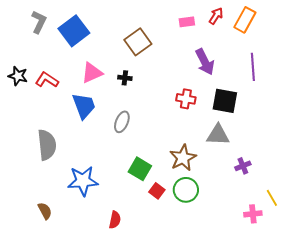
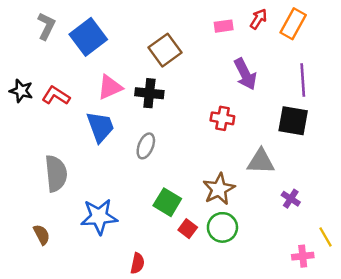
black cross: (125, 78) -> (149, 93), size x1.6
black square: (225, 101) -> (293, 121), moved
purple cross: (243, 166) -> (291, 199), turned -35
brown semicircle: (45, 211) -> (42, 235), moved

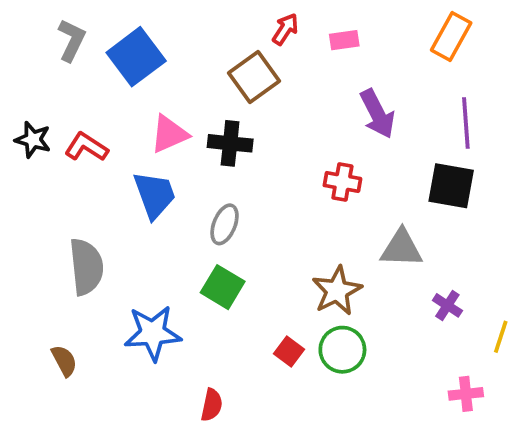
red arrow: (258, 19) -> (285, 29), moved
green square: (167, 202) -> (223, 287), moved
yellow line: (325, 237) -> (501, 337), moved, turned 48

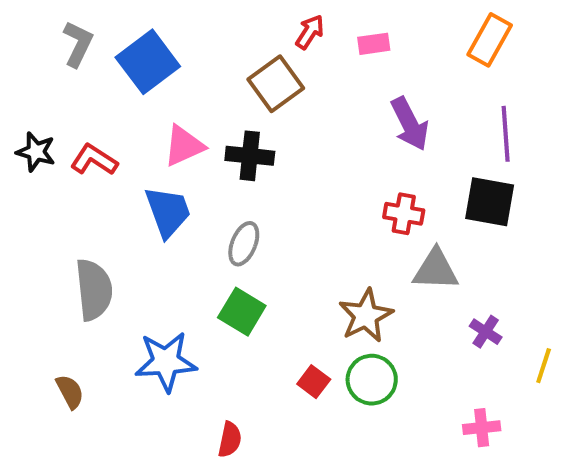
red cross: (342, 182) -> (404, 214), moved
pink cross: (466, 394) -> (482, 428), moved

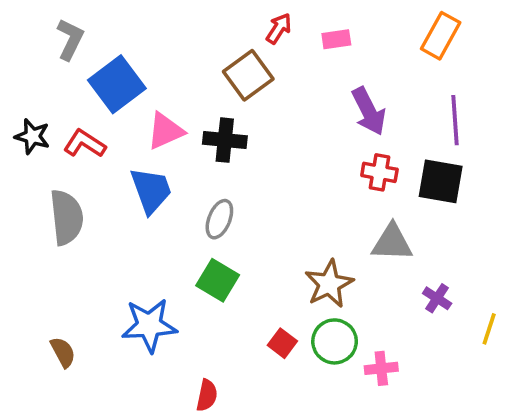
blue square: (148, 62) -> (117, 84), moved
red cross: (404, 214) -> (379, 172), moved
gray semicircle: (94, 290) -> (67, 217), moved
pink cross: (482, 428) -> (381, 368), moved

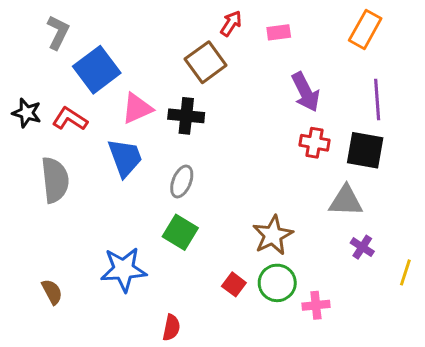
gray triangle: (392, 243) -> (346, 201), moved

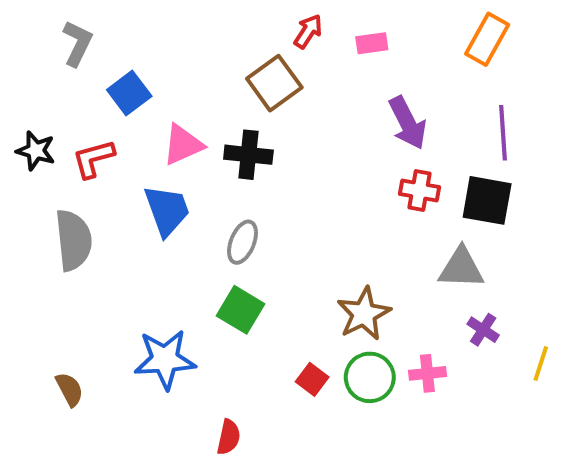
blue square: (97, 70) -> (129, 93), size x0.7
red L-shape: (70, 119) -> (93, 159), turned -48
pink cross: (316, 305) -> (427, 373), moved

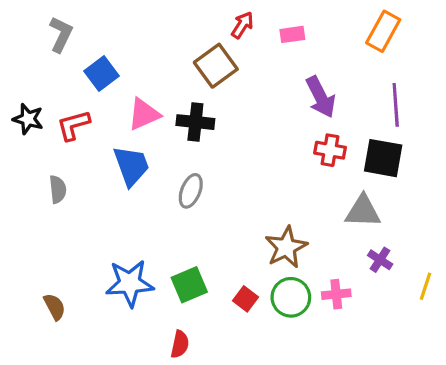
gray semicircle: (73, 240) -> (58, 189), size x0.6
green square: (241, 310) -> (189, 285), moved, turned 36

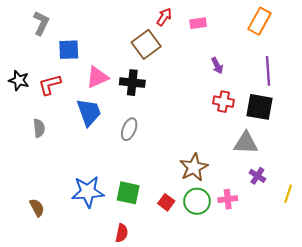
blue square: (102, 74) -> (69, 50), turned 35
purple arrow: (321, 97) -> (217, 66), size x0.6
green square: (189, 285) -> (128, 193), turned 35

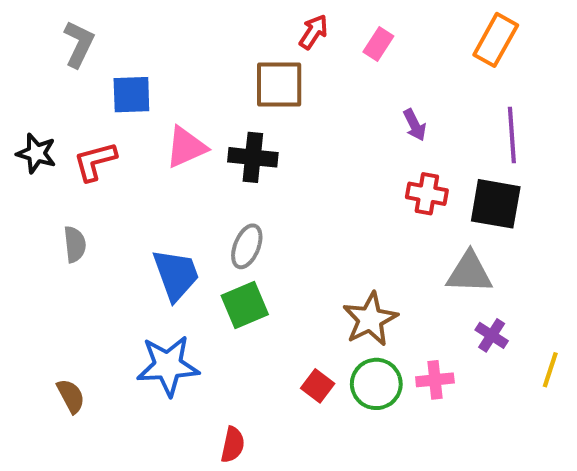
pink rectangle: (198, 23) -> (378, 44), turned -49
brown square: (146, 44) -> (279, 84), turned 36
blue trapezoid: (89, 112) -> (176, 275), moved
green square: (128, 193) -> (245, 305), moved, turned -35

